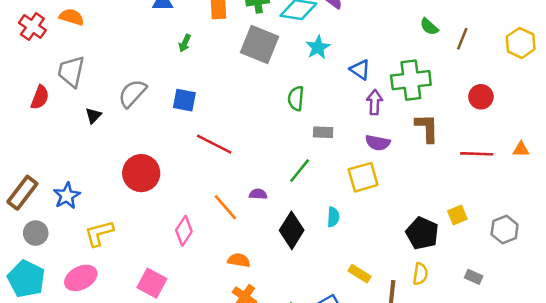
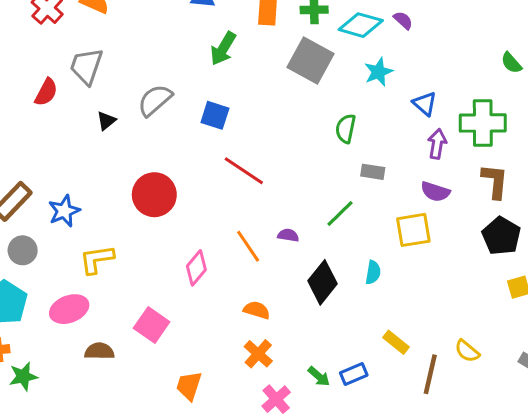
green arrow: (185, 43) -> (223, 49), size x1.6
black pentagon: (422, 233) -> (501, 236), moved
yellow semicircle: (420, 274) -> (467, 351), turned 115

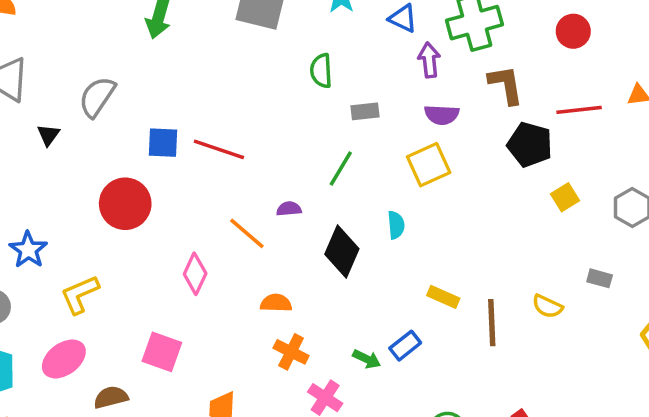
blue square: (215, 115) -> (163, 143), moved
yellow semicircle: (467, 351) -> (547, 306), moved

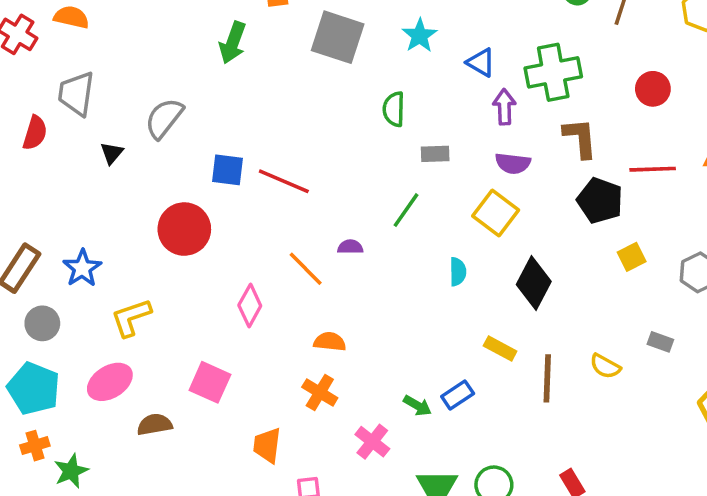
yellow square: (429, 165) -> (496, 213), turned -33
black diamond: (342, 251) -> (534, 283), moved
orange cross: (291, 352) -> (320, 392), moved

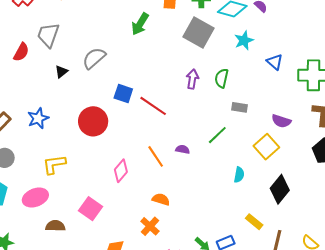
purple arrow: (504, 107) -> (192, 79), moved
blue star: (82, 268) -> (38, 118), moved

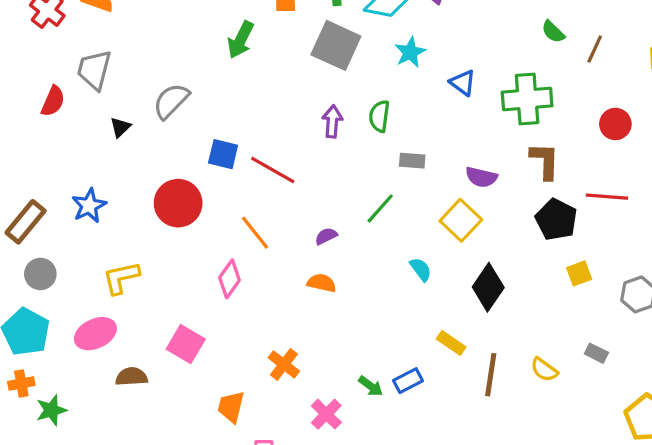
purple semicircle: (183, 149) -> (326, 236), turned -32
orange line: (156, 156) -> (255, 233), moved
cyan semicircle: (239, 175) -> (421, 269), turned -42
orange semicircle: (161, 199) -> (322, 283), moved

